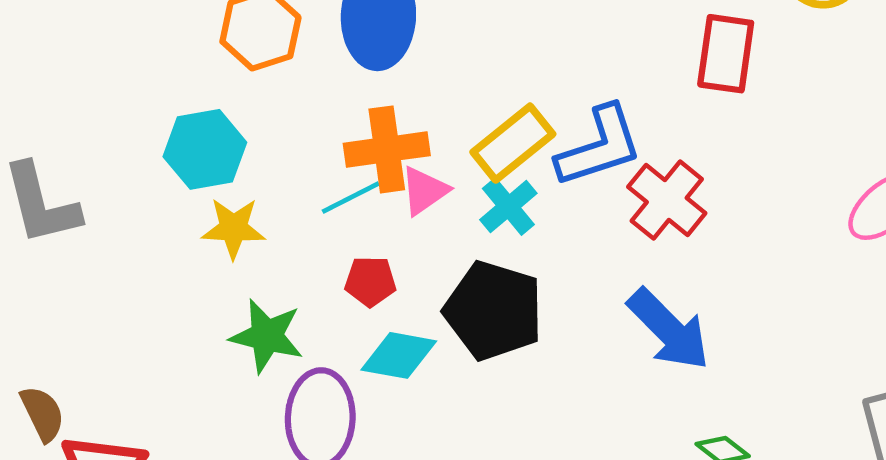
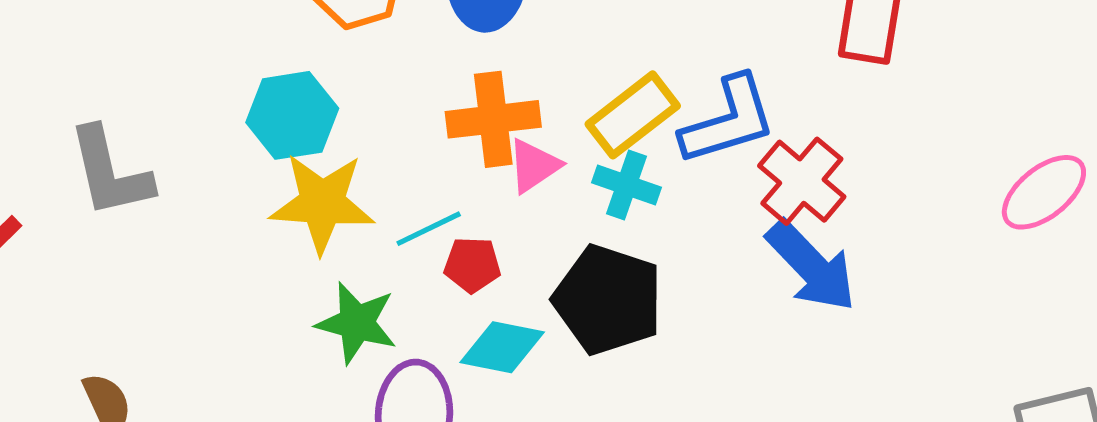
cyan line: (351, 198) -> (429, 229), moved
cyan cross: (508, 207) -> (626, 185), turned -32
yellow star: (234, 228) -> (322, 203), size x1.5
blue arrow: (669, 329) -> (811, 266), moved

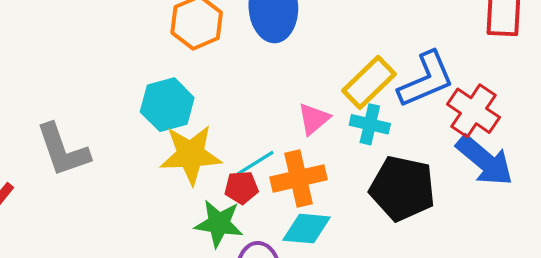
orange cross: (493, 119) -> (299, 178), moved
red pentagon: (472, 265) -> (241, 188), moved
black pentagon: (608, 300) -> (402, 188), moved

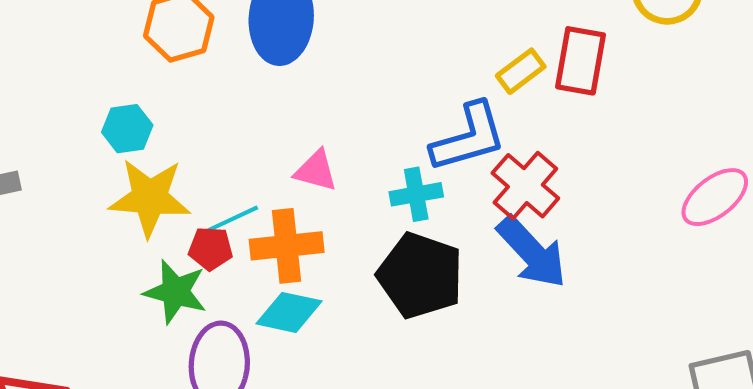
yellow rectangle: (369, 82) -> (521, 71), moved, size x0.7
cyan hexagon: (167, 105) -> (127, 129), size x0.7
pink triangle: (314, 119) -> (316, 171), turned 48
cyan cross: (370, 124) -> (416, 194), moved, turned -30

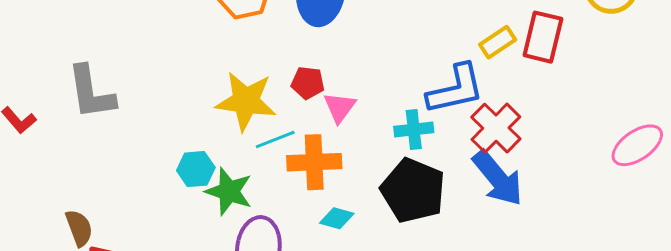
cyan hexagon: (127, 129) -> (196, 169), moved
pink triangle: (316, 171) -> (340, 107), turned 48
yellow star: (150, 198) -> (246, 101), moved
red pentagon: (211, 249) -> (308, 83), moved
cyan diamond: (289, 312) -> (337, 218), moved, size x0.7

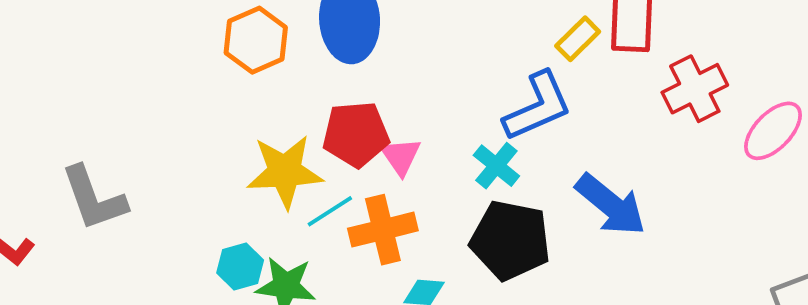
red pentagon: (308, 83) -> (356, 134), size x1.6
red cross: (496, 128) -> (695, 89), moved, turned 30
cyan cross: (414, 129) -> (496, 166), turned -33

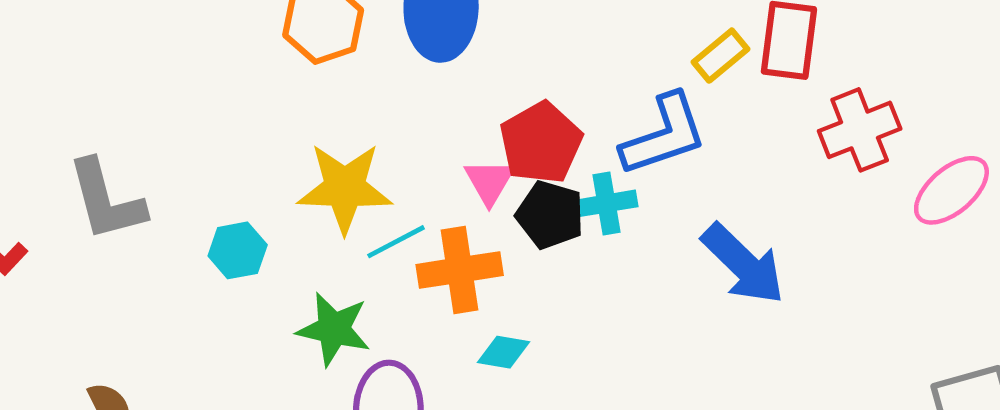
red pentagon: (356, 134) -> (541, 143), moved, turned -30
cyan cross: (496, 166) -> (607, 203), turned 36
black pentagon: (510, 240) -> (550, 215), moved, size x0.7
cyan hexagon: (240, 267) -> (238, 250), moved

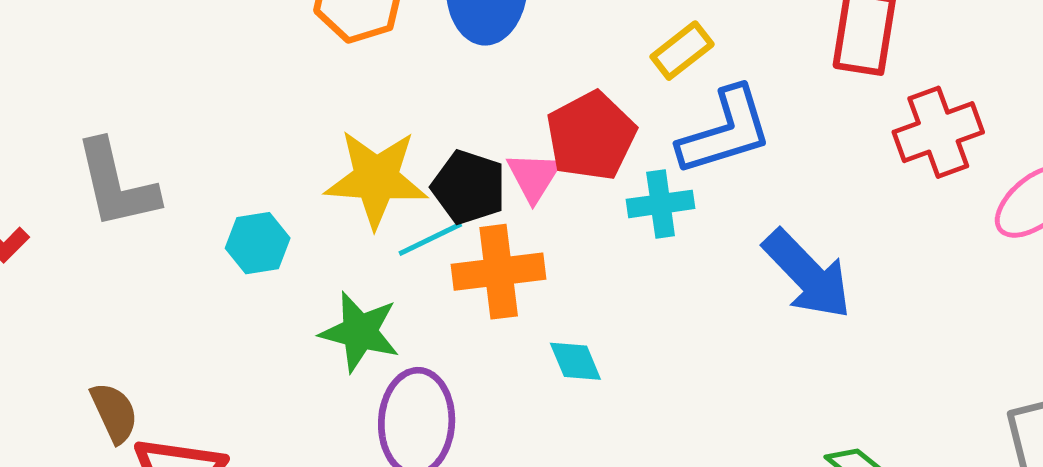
yellow rectangle: (720, 56) -> (682, 51), moved
black pentagon: (550, 215) -> (469, 187), moved
cyan diamond: (503, 352) -> (575, 361), moved, turned 56

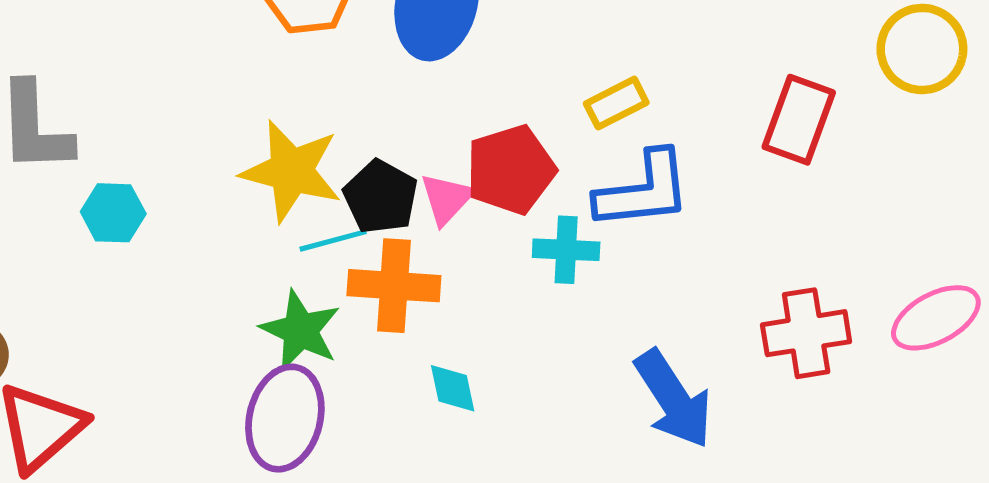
red cross: (938, 132) -> (806, 333), moved
cyan hexagon: (258, 243) -> (113, 213), moved
blue arrow: (807, 274) -> (673, 399), moved
green star: (360, 332) -> (300, 330), moved

